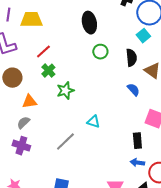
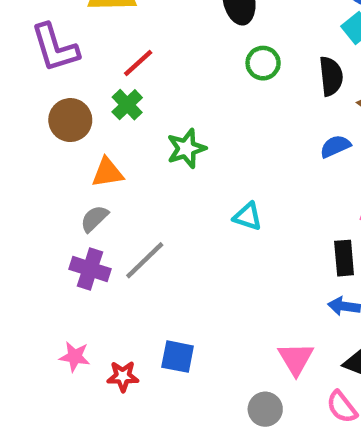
green cross: (48, 71) -> (127, 105), moved
blue semicircle: (133, 90) -> (335, 146), turned -72
gray line: (65, 142) -> (145, 260), moved

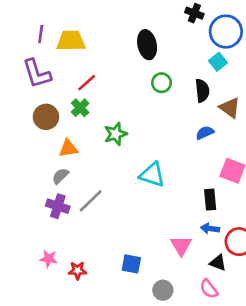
cyan triangle: (248, 216) -> (152, 175), size x1.5
blue square: (178, 357) -> (131, 264), moved
pink triangle: (296, 359) -> (181, 246), moved

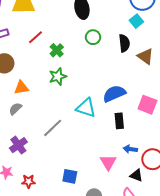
green cross: (80, 108) -> (57, 50), moved
blue semicircle: (205, 133) -> (114, 94), moved, size x1.6
black rectangle: (210, 200) -> (119, 121), moved
gray line: (91, 201) -> (53, 128), moved
purple cross: (58, 206) -> (18, 145), moved, turned 36

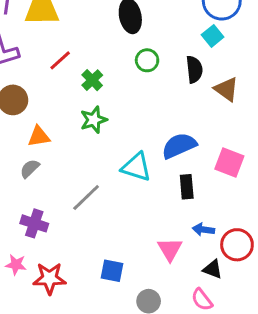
purple cross: (18, 145) -> (34, 223), turned -36
red star: (28, 181) -> (49, 278), size x1.5

